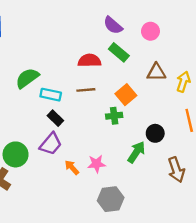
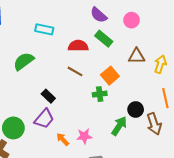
brown line: (86, 90) -> (75, 71), turned 35
cyan rectangle: (51, 95) -> (44, 29), moved
brown arrow: (176, 170) -> (154, 124), moved

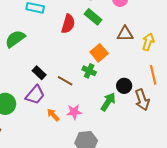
red semicircle: (78, 46) -> (68, 24), turned 108
brown line: (75, 71) -> (65, 81), moved
green cross: (100, 94) -> (89, 71), turned 32

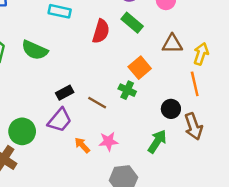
green semicircle: (15, 39) -> (35, 50), turned -120
black rectangle: (39, 73) -> (65, 93), turned -72
orange line: (153, 75) -> (195, 84), moved
green arrow: (108, 102) -> (157, 141), moved

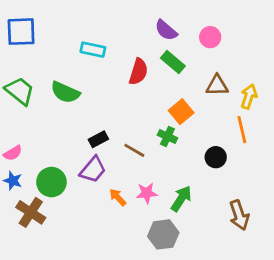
brown arrow: (193, 126) -> (239, 215), moved
green arrow: (157, 141) -> (181, 199), moved

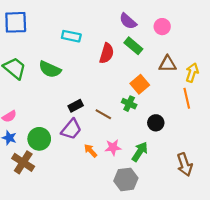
black circle: (216, 157) -> (156, 123), moved

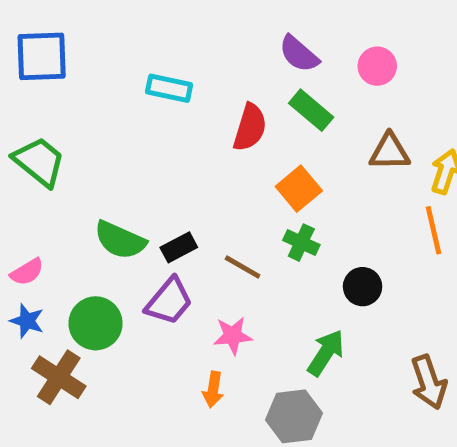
green semicircle: (50, 69) -> (120, 240), moved
orange square: (140, 84) -> (299, 189), moved
pink star: (113, 147) -> (233, 336), moved
orange arrow: (91, 151) -> (213, 389), moved, turned -128

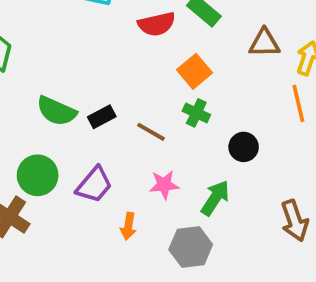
red semicircle: (250, 127) -> (157, 24), turned 60
purple trapezoid: (169, 301) -> (94, 185), moved
pink star: (233, 336) -> (164, 185), moved

